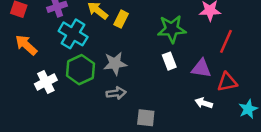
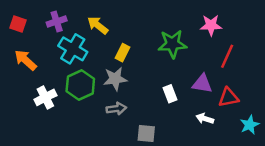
yellow rectangle: (121, 19) -> (123, 53), moved
white rectangle: (169, 61) -> (170, 94), moved

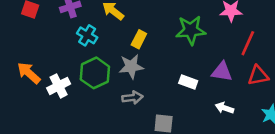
cyan cross: (73, 49) -> (87, 35), size x0.7
orange arrow: (26, 60) -> (29, 73), moved
white rectangle: (170, 94) -> (188, 82), turned -49
red triangle: (228, 97) -> (258, 76), moved

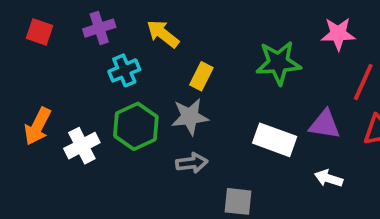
cyan cross: (87, 35) -> (124, 70), turned 36
orange arrow: (29, 73) -> (38, 126), turned -105
white rectangle: (188, 82) -> (275, 140), size x1.5

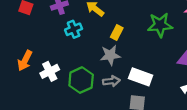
green hexagon: (136, 126) -> (81, 80), moved
white rectangle: (275, 140) -> (141, 77), moved

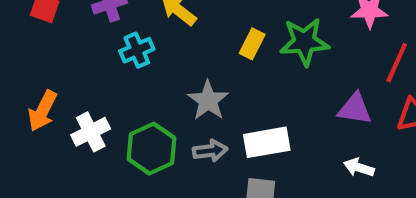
yellow rectangle: (117, 33) -> (252, 44), moved
gray star: (110, 55) -> (208, 100), turned -30
white rectangle: (141, 77) -> (267, 142), turned -30

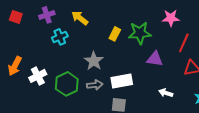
purple triangle: (355, 109) -> (155, 59), moved

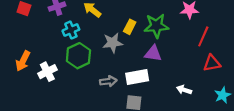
purple triangle: (155, 59) -> (153, 54), moved
gray star: (94, 61) -> (113, 43), moved, turned 30
green hexagon: (67, 84) -> (78, 56), moved

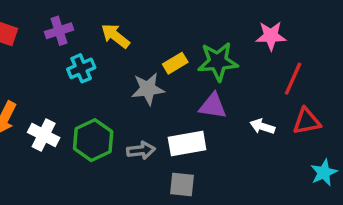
yellow rectangle: (130, 27) -> (175, 63), turned 32
green hexagon: (78, 56) -> (93, 140), moved
white cross: (47, 72) -> (44, 135), turned -36
white arrow: (184, 90) -> (262, 126), moved

